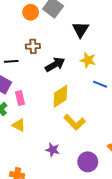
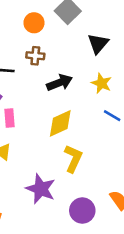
orange circle: (31, 12) -> (34, 23), moved
yellow L-shape: (75, 122) -> (73, 159), turned -120
purple star: (53, 150) -> (41, 189), size x1.6

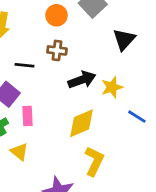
yellow star: (101, 83) -> (112, 87), moved, turned 30

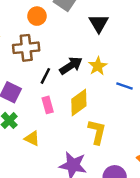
brown cross: (57, 50) -> (26, 48), moved, size x1.5
black line: (24, 65) -> (45, 76), moved, turned -56
pink rectangle: (27, 116) -> (48, 105), moved

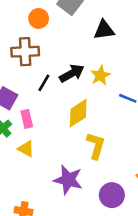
black triangle: (99, 23) -> (104, 30), turned 50
pink rectangle: (48, 105) -> (27, 119), moved

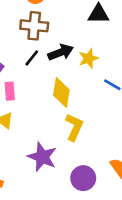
brown cross: (25, 52) -> (34, 26), moved
yellow diamond: (78, 113) -> (61, 92), turned -56

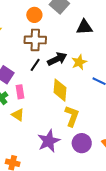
purple star: (42, 157) -> (49, 141), turned 30
purple circle: (83, 178) -> (82, 143), moved

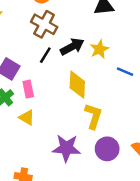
brown cross: (35, 40) -> (44, 24), turned 30
purple star: (49, 141) -> (66, 148), turned 30

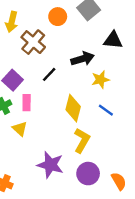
brown cross: (44, 24) -> (33, 42), moved
black arrow: (72, 47) -> (83, 59), moved
blue line: (125, 72) -> (106, 110), moved

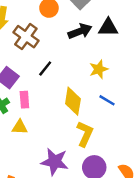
black arrow: (83, 59) -> (80, 31), moved
yellow triangle: (20, 129) -> (20, 127), turned -35

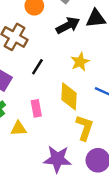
yellow star: (99, 69) -> (80, 62), moved
pink rectangle: (24, 100) -> (36, 108), moved

